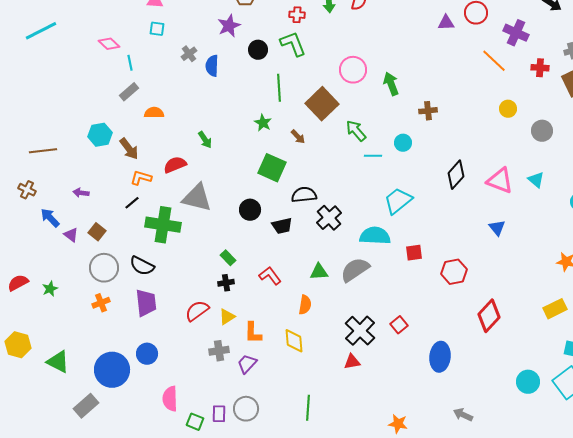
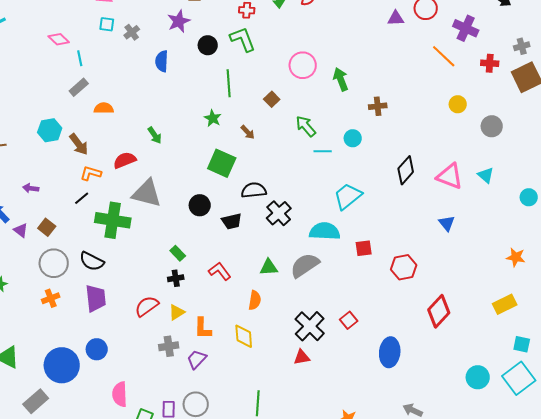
gray cross: (189, 54) -> (132, 32), moved
brown square: (322, 104) -> (272, 99), size x0.5

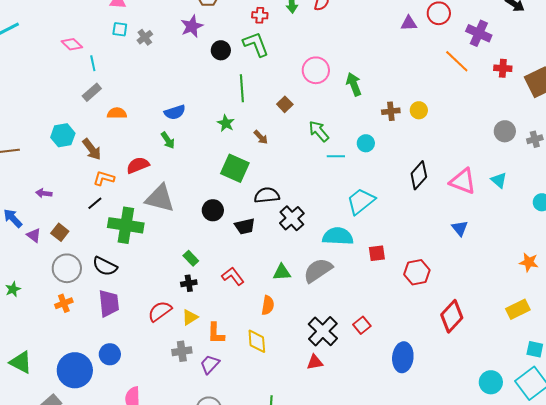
gray cross: (522, 46) -> (535, 139), moved
blue semicircle: (162, 61) -> (175, 112), moved, turned -110
yellow circle: (458, 104) -> (419, 110), moved

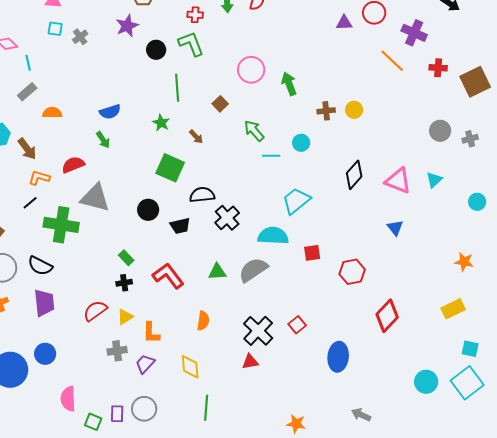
cyan triangle: (499, 180) -> (434, 180), turned 36
red L-shape: (233, 276) -> (168, 276), size x1.4
orange semicircle: (268, 305) -> (203, 321), moved
yellow diamond: (257, 341) -> (190, 367), moved

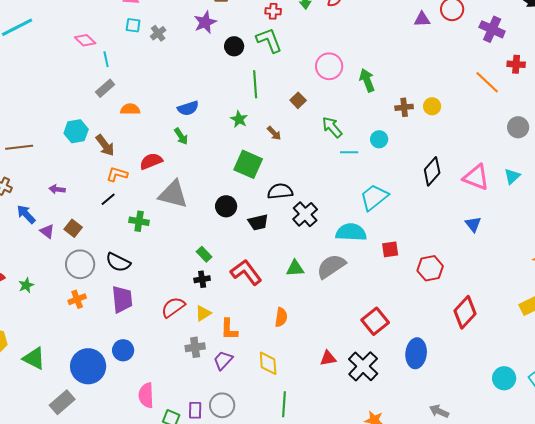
orange line: (392, 61) -> (487, 82), moved
green cross: (61, 225) -> (139, 221), size x0.6
red square: (297, 325) -> (375, 321), size x1.5
black cross: (258, 331) -> (363, 366), moved

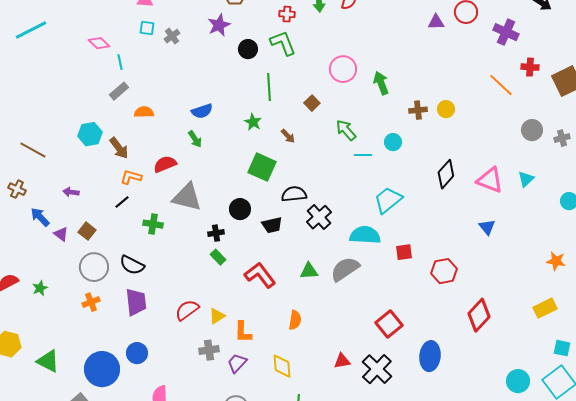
brown line: (19, 147) -> (33, 150), turned 36
black cross: (202, 279) -> (216, 233), moved

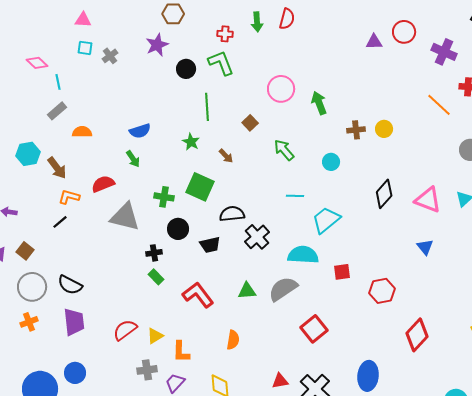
cyan line: (363, 155) -> (295, 196), moved
green cross: (153, 224) -> (164, 197), moved
red square: (389, 324) -> (314, 329), moved

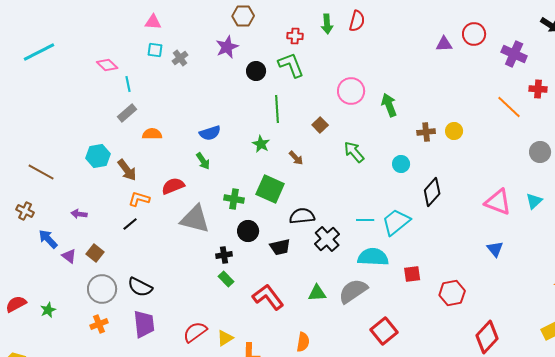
black diamond: (384, 194) -> (432, 192), moved
cyan line: (295, 196) -> (365, 220), moved

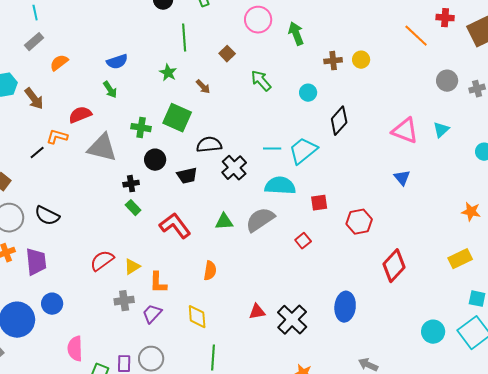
orange semicircle: (152, 134) -> (59, 63), turned -36
orange L-shape: (139, 199) -> (57, 137), moved
purple trapezoid: (144, 324) -> (36, 262), moved
red square: (384, 331) -> (303, 241), moved, size x0.6

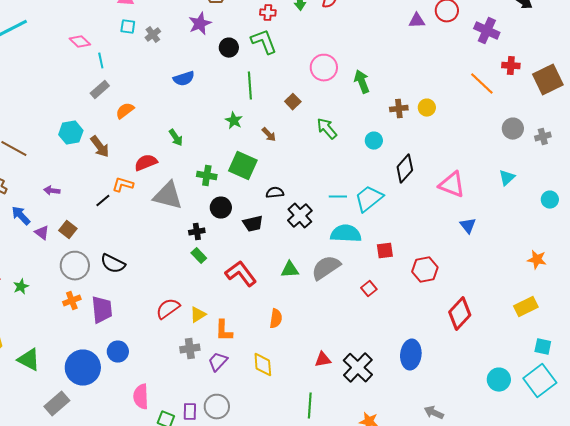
blue semicircle: (117, 62) -> (184, 79), moved
pink triangle: (405, 131) -> (452, 185), moved
black semicircle: (209, 145) -> (275, 193), size x0.7
green line: (213, 358) -> (310, 406), moved

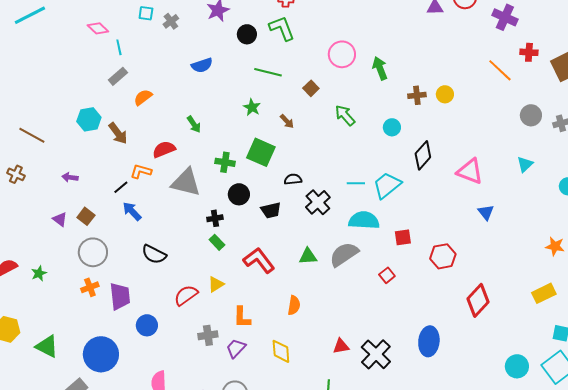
green line: (250, 86) -> (268, 72), turned -72
blue arrow: (21, 216) -> (132, 211), moved
black semicircle: (113, 264) -> (154, 254), moved
yellow triangle: (198, 315) -> (216, 284), moved
blue circle: (118, 352) -> (147, 325), moved

